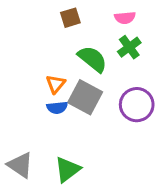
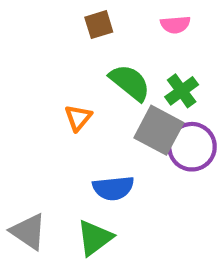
green cross: (129, 47) -> (182, 91), moved
gray square: (85, 97) -> (159, 130), moved
blue semicircle: (57, 108) -> (113, 188), moved, size x1.4

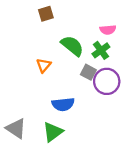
brown square: (99, 25) -> (46, 14), moved
pink semicircle: (175, 25) -> (108, 30), moved
gray square: (159, 130) -> (88, 72), size x0.6

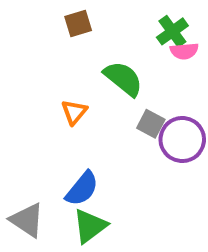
green cross: (101, 50) -> (172, 31), moved
blue semicircle: (63, 104) -> (82, 189), moved, turned -45

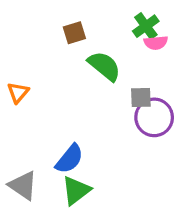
brown square: (78, 24) -> (74, 33), moved
orange triangle: (74, 112) -> (18, 93), moved
gray square: (151, 124) -> (141, 97), moved, turned -30

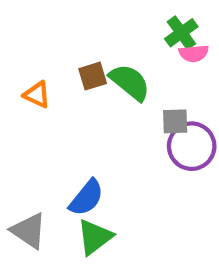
brown square: (74, 33) -> (93, 76), moved
orange triangle: (18, 93) -> (37, 95), moved, turned -45

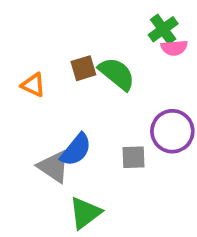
gray square: (175, 121) -> (133, 157), moved
blue semicircle: (86, 198) -> (76, 150), moved
gray triangle: (29, 231) -> (54, 166), moved

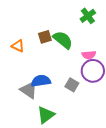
pink semicircle: (174, 48) -> (89, 55), moved
blue semicircle: (76, 150) -> (41, 81), turned -138
gray square: (133, 157) -> (72, 85), turned 32

